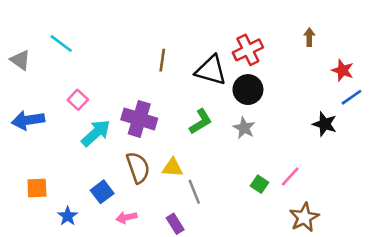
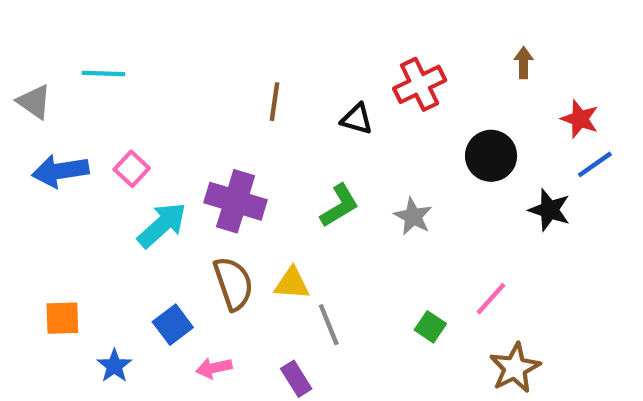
cyan line: (61, 43) -> (104, 74), turned -35
black triangle: (211, 70) -> (357, 119), size x0.6
black circle: (248, 90) -> (491, 156), moved
blue arrow: (28, 120) -> (60, 171), moved
green square: (259, 184) -> (430, 327), moved

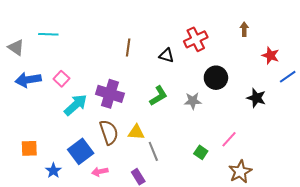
black circle: (491, 156) -> (216, 78), moved
blue line: (595, 164) -> (288, 77), moved
gray star: (413, 216) -> (193, 101), turned -30
blue square: (173, 325) -> (81, 151), size x1.4

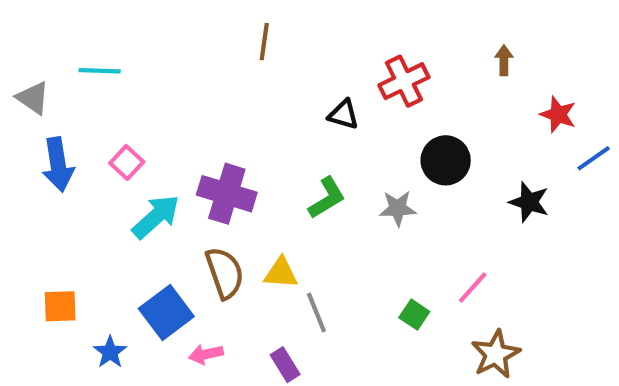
brown line: (128, 47) -> (264, 42), moved
blue arrow: (28, 80) -> (58, 165), turned -90

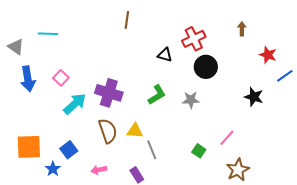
black circle: (446, 160) -> (206, 67), moved
orange square: (60, 306) -> (29, 147), size x1.5
blue square: (166, 313) -> (69, 150), moved, size x0.7

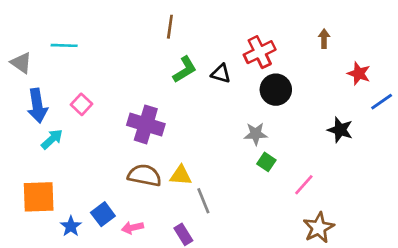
green L-shape: (157, 95) -> (185, 70), moved
cyan arrow: (75, 104) -> (52, 139), moved, size x0.7
brown semicircle: (108, 131) -> (144, 175), turned -60
blue square: (69, 150) -> (103, 214), moved
green square: (199, 151) -> (266, 162), moved

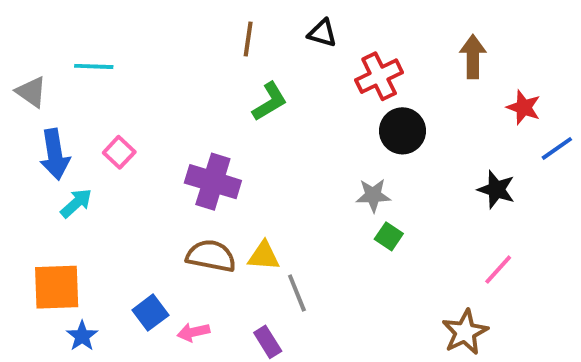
brown arrow: (324, 39) -> (473, 57), size x1.5
black triangle: (221, 74) -> (322, 33), moved
pink line: (304, 185) -> (498, 270), moved
blue star: (71, 226) -> (82, 336), moved

